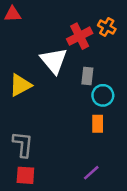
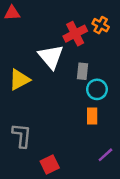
purple line: (91, 173) -> (105, 155), moved
red square: (25, 175) -> (50, 165), moved, turned -30

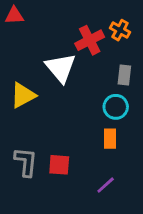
gray rectangle: (82, 71) -> (124, 75), moved
purple line: (105, 155) -> (106, 185), moved
red square: (50, 165) -> (59, 165), moved, turned 30

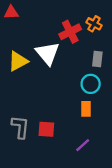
yellow triangle: (23, 95) -> (18, 61), moved

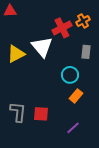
orange cross: (94, 24) -> (83, 21), turned 32
cyan circle: (91, 84) -> (70, 75), moved
orange rectangle: (86, 109) -> (76, 96), turned 40

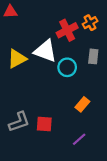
white triangle: (42, 47) -> (45, 51), turned -30
cyan circle: (70, 75) -> (67, 67), moved
gray L-shape: (18, 112) -> (19, 122), turned 65

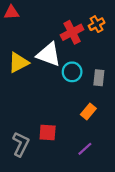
gray rectangle: (93, 56) -> (99, 78), moved
gray L-shape: (19, 122) -> (21, 144), moved, turned -45

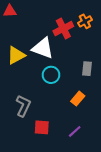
cyan circle: (72, 72) -> (51, 75), moved
red square: (48, 133) -> (42, 127), moved
gray L-shape: (21, 144) -> (23, 106), moved

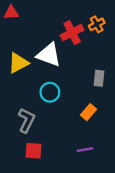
cyan circle: (51, 75) -> (50, 92), moved
red square: (42, 127) -> (34, 151), moved
purple line: (75, 131) -> (85, 150), turned 32

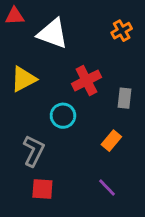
red cross: (72, 33) -> (86, 81), moved
white triangle: (49, 55) -> (53, 34), moved
purple line: (85, 150) -> (107, 188), turned 56

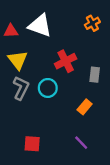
red triangle: (15, 16) -> (11, 31), moved
yellow triangle: (23, 79) -> (18, 60), turned -40
gray L-shape: (34, 151) -> (21, 88), moved

